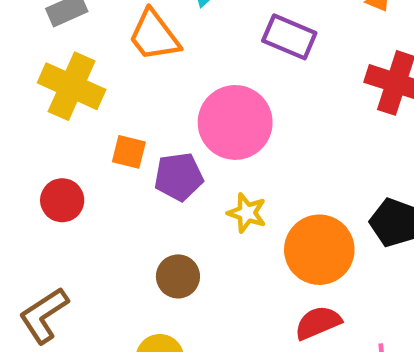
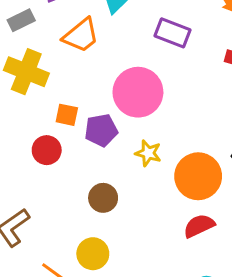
orange trapezoid: (154, 36) -> (81, 35), turned -90
red circle: (62, 200) -> (47, 150), moved

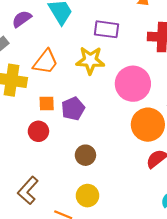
orange trapezoid: (81, 35) -> (45, 62), moved
pink circle: (138, 92) -> (133, 84), moved
yellow star: (148, 153) -> (90, 60), moved, size x1.5

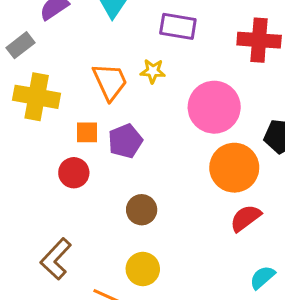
yellow star: (90, 60) -> (153, 71), size x0.6
orange trapezoid: (45, 62) -> (110, 82), moved, turned -64

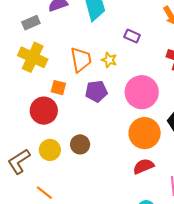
purple rectangle: (178, 26) -> (132, 36), size x0.7
purple pentagon: (125, 141) -> (96, 91), moved
red circle: (74, 173) -> (44, 111), size x1.4
yellow circle: (143, 269) -> (50, 150), moved

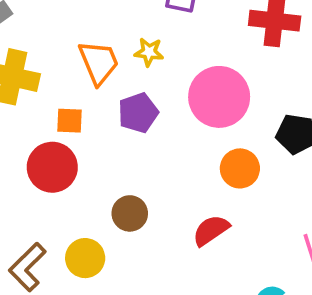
orange circle: (145, 133) -> (240, 168), size x0.7
yellow circle: (50, 150) -> (85, 258), moved
red semicircle: (143, 166) -> (211, 230), moved

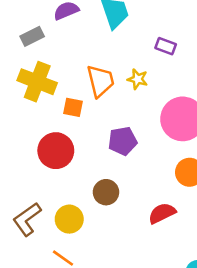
purple pentagon: (138, 113) -> (123, 141), moved
orange square: (69, 121) -> (73, 107), moved

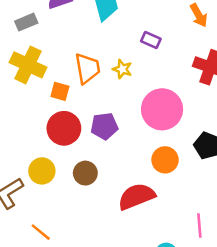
red circle: (56, 151) -> (64, 128), moved
red semicircle: (162, 213) -> (137, 196), size x1.4
yellow circle: (69, 219) -> (42, 171), moved

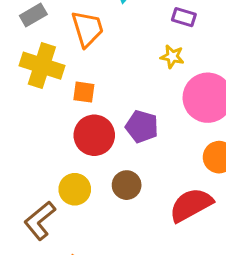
orange trapezoid: (87, 68) -> (87, 29), moved
yellow star: (122, 69) -> (172, 57), moved
purple pentagon: (104, 126) -> (142, 126), turned 30

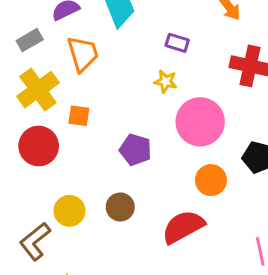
yellow cross: (42, 66) -> (38, 90), turned 36
red circle: (94, 135) -> (39, 146), moved

